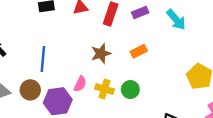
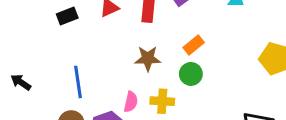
brown star: (101, 53) -> (148, 58), turned 30
green circle: (130, 90) -> (191, 74), moved

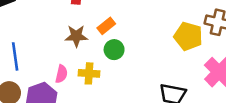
orange rectangle: (194, 45) -> (106, 26), moved

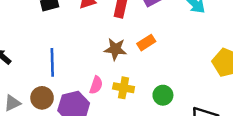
green circle: (114, 50) -> (163, 95), moved

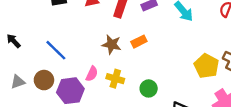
blue line: (52, 62) -> (56, 50), turned -50

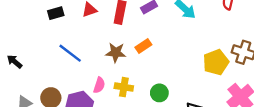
blue line: (56, 50) -> (70, 53), moved
yellow pentagon: (206, 66) -> (216, 62), turned 30

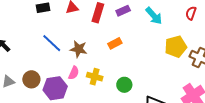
brown star: (116, 53) -> (79, 49), moved
yellow pentagon: (216, 62) -> (176, 47), moved

